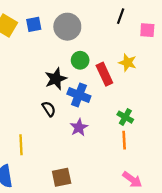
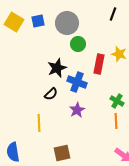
green circle: (80, 60) -> (78, 44), moved
red rectangle: (104, 74) -> (99, 64), turned 36
black semicircle: (49, 109) -> (51, 94), turned 80
yellow line: (21, 145) -> (39, 123), moved

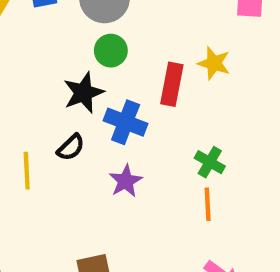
green circle: (78, 44) -> (111, 51), moved
yellow line: (39, 123) -> (27, 171), moved

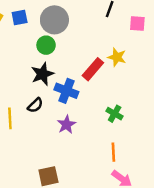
green circle: (111, 51) -> (46, 45), moved
red rectangle: (172, 84) -> (93, 69), turned 30
orange line: (208, 204) -> (113, 152), moved

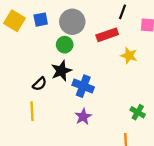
red rectangle: (93, 69) -> (107, 35), moved, turned 30
black semicircle: (35, 105) -> (40, 84), moved
green cross: (115, 114) -> (138, 112), moved

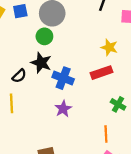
red rectangle: (107, 35) -> (102, 73), moved
black star: (61, 71) -> (41, 63), turned -30

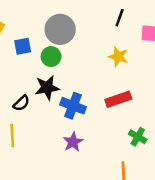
blue square: (20, 11) -> (23, 46), moved
yellow star: (109, 47) -> (118, 57), moved
black star: (41, 63) -> (47, 88), turned -30

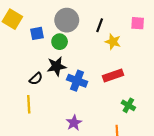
black line: (120, 18) -> (100, 25), moved
purple star: (73, 142) -> (74, 123), moved

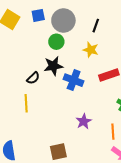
blue square: (37, 33) -> (38, 15), moved
yellow star: (113, 42) -> (91, 50), moved
purple star: (74, 123) -> (84, 121), moved

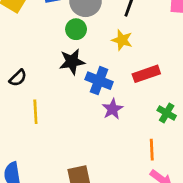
black semicircle: (33, 78) -> (18, 78), moved
purple star: (84, 121) -> (113, 109), moved

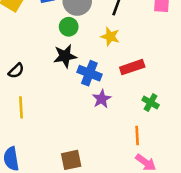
yellow line: (35, 112) -> (21, 107), moved

